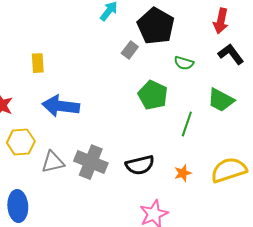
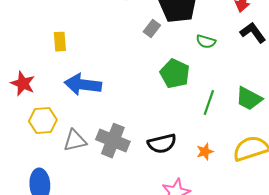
green trapezoid: (221, 100) -> (249, 99), moved

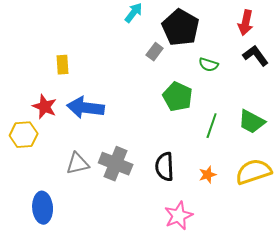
red star: (23, 84) -> (45, 107), moved
yellow hexagon: (43, 121) -> (24, 135), moved
black semicircle: (162, 144) -> (165, 167), turned 100

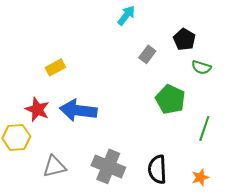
black pentagon: (181, 28) -> (184, 39), moved, size x0.6
yellow rectangle: (63, 65) -> (55, 67), turned 66
gray triangle: (78, 164) -> (54, 166), moved

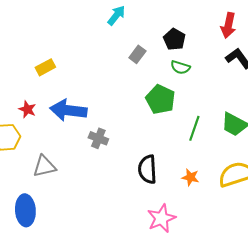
green semicircle: (201, 67) -> (180, 67), moved
red star: (37, 109) -> (27, 109), size x0.7
gray cross: (108, 166) -> (98, 138), moved, size x0.6
orange star: (200, 177) -> (190, 177), turned 30

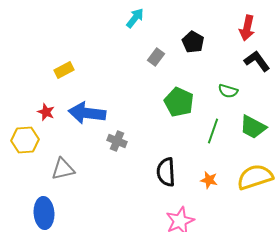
green semicircle: (180, 67) -> (228, 91), moved

